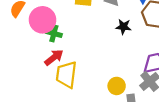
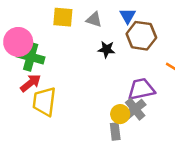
green cross: (54, 34) -> (31, 57), size x1.5
yellow circle: (117, 86) -> (120, 114), moved

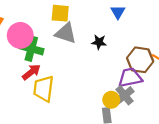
gray triangle: (94, 20) -> (66, 33), moved, size x1.5
brown hexagon: (141, 36) -> (140, 60), moved

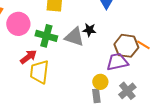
gray triangle: (66, 33) -> (74, 37), moved
green cross: (31, 49) -> (46, 36), moved
gray cross: (125, 95) -> (127, 91), moved

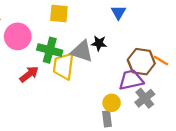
yellow trapezoid: (39, 72) -> (63, 66), moved
gray cross: (127, 91) -> (145, 98), moved

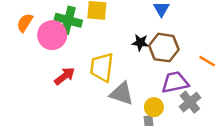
green cross: (50, 50) -> (68, 20), moved
gray triangle: (82, 51) -> (122, 93), moved
brown hexagon: (141, 62) -> (164, 48), moved

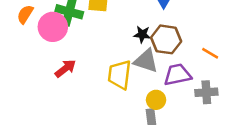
yellow trapezoid: (102, 67) -> (120, 75), moved
gray triangle: (122, 93) -> (146, 61), moved
gray cross: (190, 102) -> (206, 92), moved, turned 35

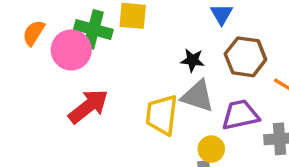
brown hexagon: (166, 39) -> (245, 57), moved
red arrow: (65, 68) -> (88, 106), size x1.4

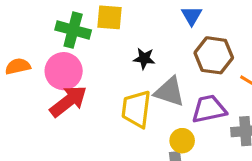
orange semicircle: (34, 33) -> (18, 66), moved, turned 45
pink circle: (71, 50) -> (64, 71), moved
black star: (192, 60) -> (144, 58), moved

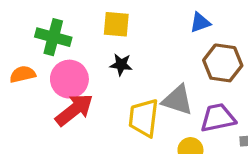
blue triangle: (192, 16) -> (200, 23), turned 40
green cross: (73, 30) -> (53, 37), moved
black star: (144, 58) -> (121, 65), moved

